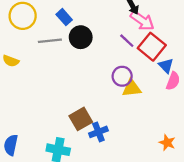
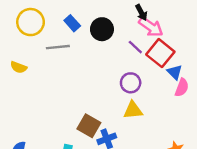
black circle: (81, 37) -> (102, 29), moved
yellow triangle: (132, 88) -> (133, 110), moved
brown square: (81, 119) -> (89, 126), turned -30

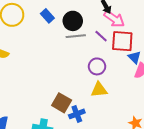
gray line: (58, 47) -> (76, 36), moved
red square: (160, 53) -> (122, 41), turned -35

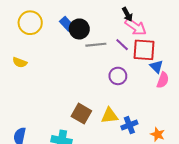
black circle: (73, 21) -> (79, 29), moved
yellow triangle: (99, 90) -> (110, 116), moved
blue cross: (77, 114) -> (129, 125), moved

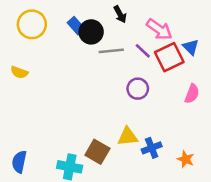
black arrow: (127, 14) -> (120, 14), moved
red square: (144, 50) -> (169, 57), turned -30
blue triangle: (157, 67) -> (191, 47), moved
brown square: (81, 114) -> (97, 152), moved

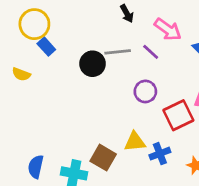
blue rectangle: (76, 26) -> (46, 47), moved
black circle: (91, 32) -> (93, 64), moved
red square: (169, 57) -> (178, 115), moved
blue semicircle: (19, 162) -> (36, 167), moved

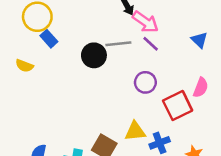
pink arrow: (168, 29) -> (145, 22), moved

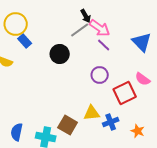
blue triangle: (199, 40) -> (142, 42), size x1.5
gray line: (118, 44) -> (80, 30), moved, turned -30
pink semicircle: (201, 88) -> (143, 79), turned 105

